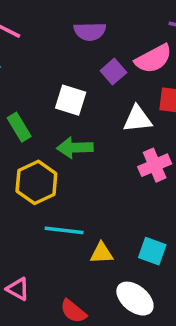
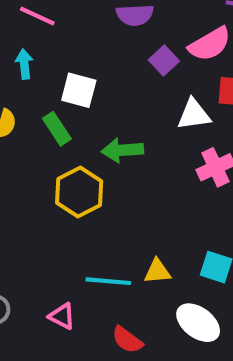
white square: (71, 100) -> (79, 90), moved
cyan line: (64, 230) -> (108, 281), moved

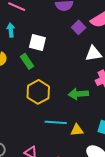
green arrow: (122, 150) -> (78, 94), moved
cyan line: (108, 281) -> (56, 122), moved

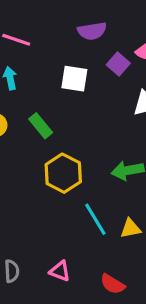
white square: (37, 42) -> (74, 79), moved
cyan line: (56, 122) -> (95, 219), turned 60

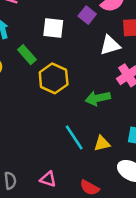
green rectangle: (41, 126) -> (27, 55), moved
yellow hexagon: (63, 173) -> (54, 78), moved

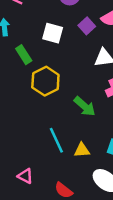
green arrow: (98, 98) -> (85, 106), turned -135

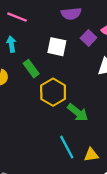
green arrow: (85, 106) -> (78, 113), moved

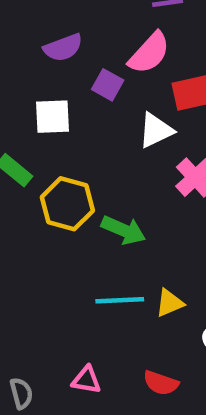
cyan line: (67, 147) -> (120, 300), turned -50

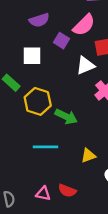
cyan line: (120, 300) -> (46, 147), moved
red semicircle: (161, 383) -> (67, 191), moved

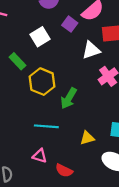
white square: (32, 56) -> (40, 37), turned -36
green arrow: (66, 116) -> (69, 98), turned 90
pink triangle: (43, 194) -> (40, 156), moved

